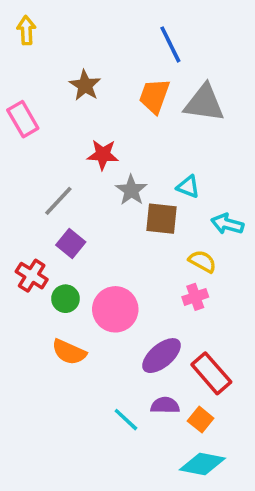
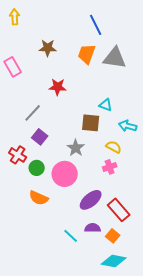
brown star: (85, 85) -> (48, 48), turned -30
gray star: (131, 190) -> (76, 148), moved

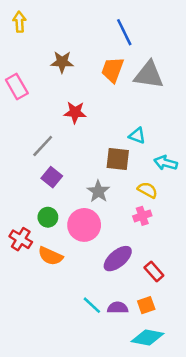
red cross: (18, 155) -> (21, 239), moved
red rectangle: (119, 210) -> (154, 272), size x0.7
purple semicircle: (93, 228) -> (118, 308), moved
orange square: (113, 236) -> (146, 305), turned 32

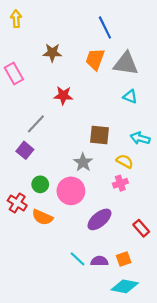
cyan triangle: (137, 136) -> (130, 97), moved
purple square: (52, 177) -> (25, 150), moved
red rectangle: (154, 272) -> (141, 228), moved

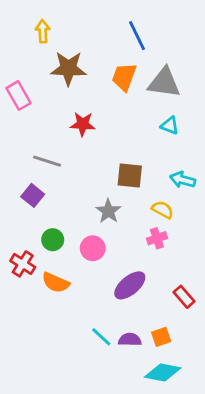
yellow arrow: (16, 19) -> (43, 31), moved
brown star: (52, 53) -> (68, 68), size x1.4
gray line: (36, 124) -> (47, 161), turned 65
pink circle: (71, 191) -> (93, 248), size x0.7

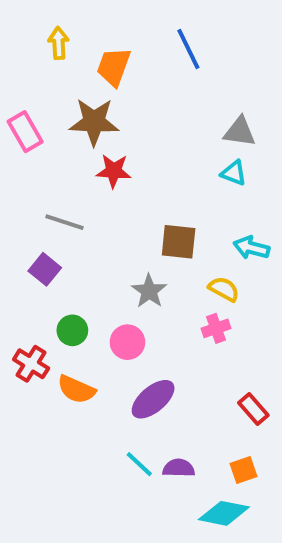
brown star: (68, 68) -> (94, 122), moved
orange trapezoid: (124, 77) -> (114, 67), moved
gray triangle: (164, 83) -> (240, 132), moved, size x0.7
purple ellipse: (130, 285) -> (153, 399), moved
orange square: (161, 337) -> (244, 470), moved

